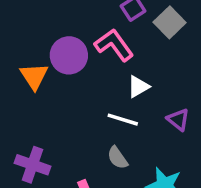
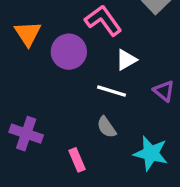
purple circle: (69, 55) -> (69, 52), moved
orange triangle: (34, 76) -> (28, 34), moved

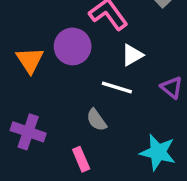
orange triangle: (28, 34) -> (30, 60), moved
gray semicircle: (107, 127) -> (96, 120), moved

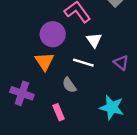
white triangle: (132, 55) -> (94, 40), turned -35
orange triangle: (30, 60) -> (44, 61), moved

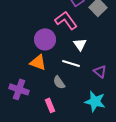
orange triangle: (44, 61) -> (38, 62), turned -36
purple triangle: (121, 63) -> (100, 71), moved

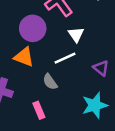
white line: (71, 63) -> (65, 58), turned -42
cyan star: (95, 101) -> (95, 105), turned -30

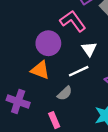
gray semicircle: (50, 82) -> (65, 93), turned -98

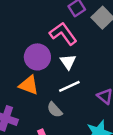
white triangle: (89, 49) -> (68, 62), moved
gray semicircle: (65, 93) -> (55, 110), turned 91

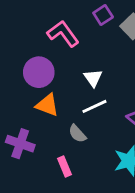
pink L-shape: (63, 34) -> (63, 34), moved
purple circle: (37, 57) -> (39, 72), moved

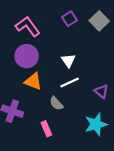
purple square: (103, 15) -> (70, 19), moved
pink L-shape: (63, 34) -> (28, 26), moved

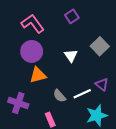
gray square: (99, 21) -> (100, 46), moved
orange triangle: (33, 81) -> (38, 75), turned -36
white line: (70, 83) -> (82, 94), moved

